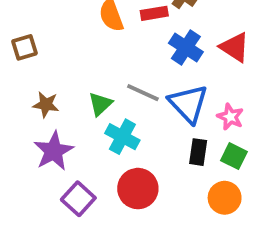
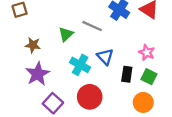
gray line: (143, 93) -> (92, 26), moved
green triangle: (100, 104) -> (66, 34), moved
blue triangle: (188, 104) -> (105, 57), moved, size x0.7

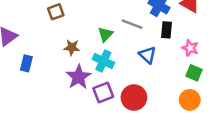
cyan cross: (80, 65) -> (103, 61), moved
black rectangle: (127, 74) -> (166, 30), moved
purple square: (53, 103) -> (103, 92), moved, turned 30

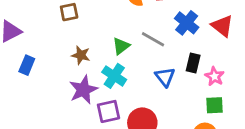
black rectangle: (166, 30) -> (193, 63), moved
green square: (194, 73) -> (215, 105), turned -35

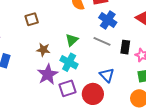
blue cross: (187, 23) -> (108, 20), moved
gray line: (153, 39) -> (102, 41), moved
blue triangle: (165, 77) -> (107, 75), moved

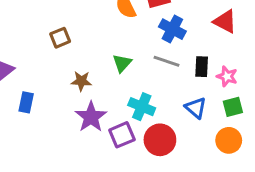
cyan cross: (69, 62) -> (142, 107), moved
blue triangle: (107, 75) -> (196, 108), moved

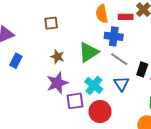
blue cross: (172, 29) -> (114, 36), moved, turned -36
green triangle: (122, 63) -> (89, 52), size x1.5
blue triangle: (196, 108) -> (121, 84), moved

